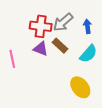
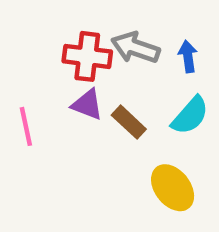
gray arrow: (63, 22) -> (135, 48), turned 60
brown rectangle: (60, 46) -> (129, 122), moved

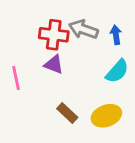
brown rectangle: (129, 122) -> (67, 113), moved
yellow ellipse: (173, 188) -> (106, 116), turned -72

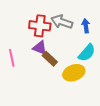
brown rectangle: (67, 113) -> (50, 59), moved
yellow ellipse: (106, 116) -> (74, 73), moved

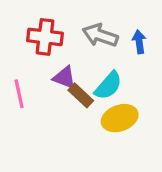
red cross: (40, 26) -> (45, 37), moved
cyan semicircle: (87, 53) -> (108, 86), moved

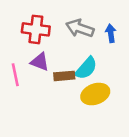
purple triangle: (64, 78) -> (40, 62), moved
brown rectangle: (81, 95) -> (64, 76), turned -48

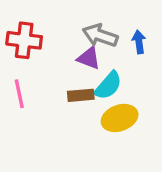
red cross: (36, 29) -> (24, 40), moved
purple triangle: (40, 62) -> (89, 58), moved

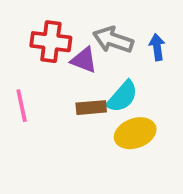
red cross: (24, 40) -> (51, 42), moved
purple triangle: (89, 58) -> (84, 60), moved

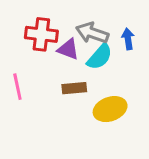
cyan semicircle: (122, 97) -> (100, 57), moved

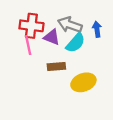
pink line: (17, 87) -> (28, 45), moved

